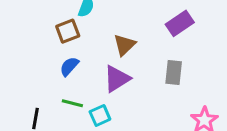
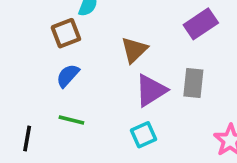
purple triangle: (117, 79) -> (151, 90), moved
cyan square: (100, 115) -> (144, 135), moved

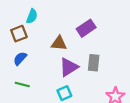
purple rectangle: (201, 24) -> (86, 28), moved
brown triangle: (134, 50) -> (59, 43), turned 49

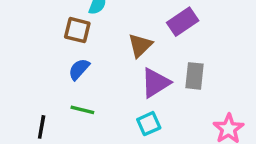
brown square: (19, 34) -> (77, 30), turned 35
brown triangle: (59, 43) -> (140, 45), turned -49

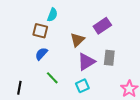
green line: (82, 110) -> (52, 78), moved, turned 32

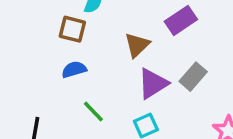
blue semicircle: (41, 54) -> (74, 70), turned 32
gray rectangle: (109, 58) -> (193, 77), turned 35

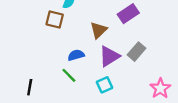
blue semicircle: (74, 70) -> (76, 55), moved

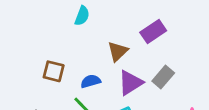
brown square: (55, 19) -> (54, 71), moved

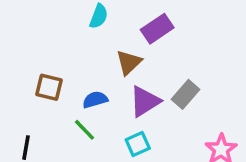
cyan semicircle: (82, 16) -> (99, 16), moved
purple rectangle: (153, 31) -> (157, 29), moved

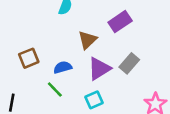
purple rectangle: (157, 29) -> (120, 22), moved
brown square: (49, 87) -> (29, 58), turned -36

